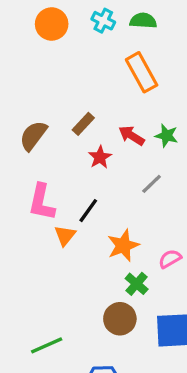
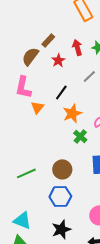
brown semicircle: (33, 136) -> (30, 56), moved
red arrow: (132, 136) -> (77, 47), turned 42
black line: (88, 211) -> (61, 92), moved
brown circle: (120, 319) -> (62, 169), moved

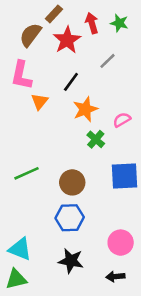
red star: (58, 60) -> (67, 40), size x1.5
green line: (26, 173) -> (27, 173), moved
black star: (61, 229) -> (71, 261), turned 30

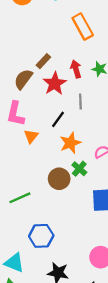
gray line: (108, 61) -> (80, 101), moved, turned -48
brown circle: (72, 182) -> (59, 179), moved
blue hexagon: (70, 218) -> (41, 236), moved

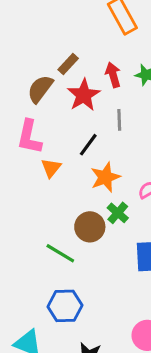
green line: (20, 198) -> (60, 253), moved, turned 55

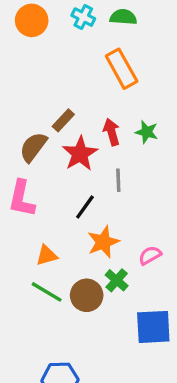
orange triangle: (51, 168) -> (47, 255), moved, turned 35
green line: (60, 253) -> (47, 292), moved

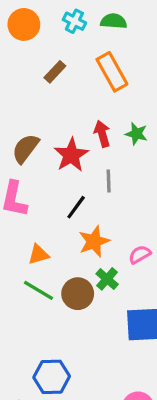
brown rectangle: (63, 120) -> (55, 72), moved

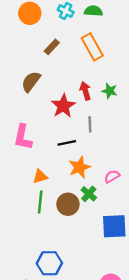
brown semicircle: (25, 148) -> (31, 82), moved
black line: (76, 207) -> (67, 143), turned 42
green line: (39, 290) -> (40, 202), turned 65

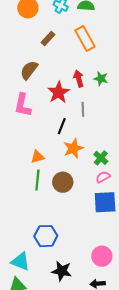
pink L-shape: (23, 137) -> (23, 105), moved
black line: (67, 143) -> (62, 126), turned -56
pink semicircle: (112, 176) -> (103, 177), moved
green cross: (89, 194) -> (101, 158), moved

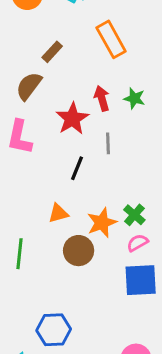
brown rectangle: (48, 38) -> (52, 52), moved
orange star: (73, 148) -> (102, 223), moved
orange triangle: (37, 157) -> (58, 213), moved
green line: (37, 180) -> (20, 254), moved

